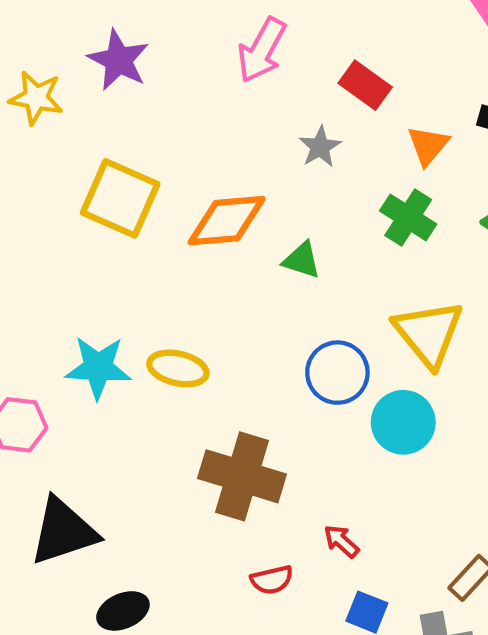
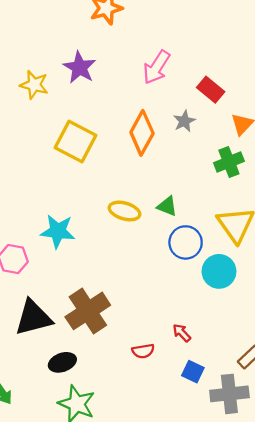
green cross: (408, 217) -> (229, 162), turned 32
orange diamond: (227, 221) -> (142, 133), moved, turned -60
green triangle: (302, 260) -> (167, 206), moved
yellow ellipse: (178, 368) -> (125, 211), moved
brown cross: (242, 476) -> (88, 311), moved, turned 36

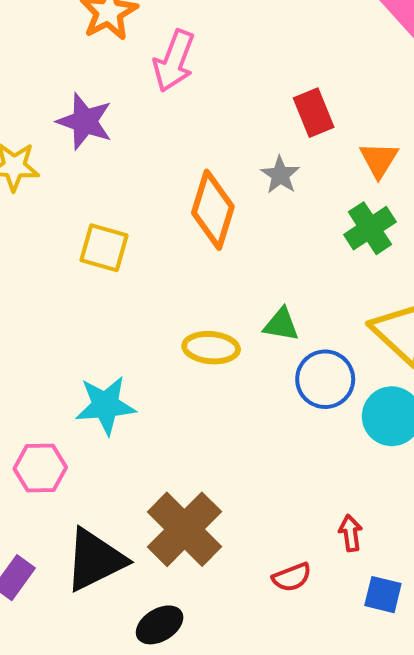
pink arrow: (157, 67) -> (174, 61), moved
red rectangle: (211, 90) -> (314, 113), turned 40
yellow square: (76, 142) -> (104, 248), size x0.7
red arrow: (182, 333) -> (350, 533), turned 48

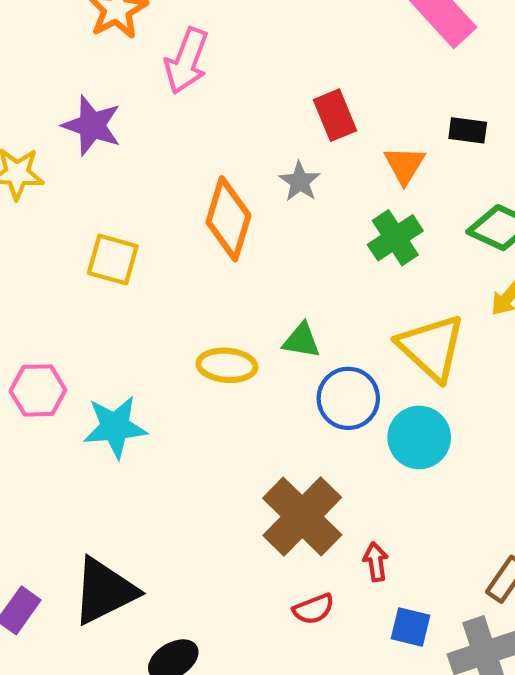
pink hexagon: (40, 468) -> (38, 390), moved
brown cross: (184, 529) -> (302, 516), moved

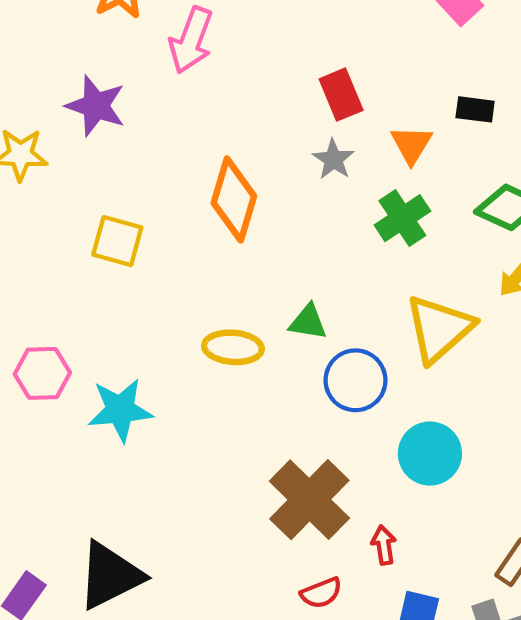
gray star: (300, 181) -> (333, 159), moved
yellow triangle: (431, 347) -> (439, 329), turned 36
cyan circle: (419, 437) -> (430, 454), moved

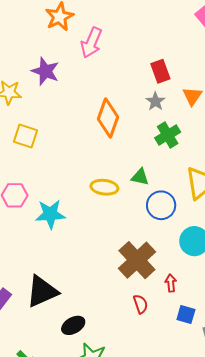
green cross: (402, 218) -> (168, 135), moved
yellow square: (117, 241) -> (26, 136), moved
red semicircle: (321, 593) -> (141, 304), turned -90

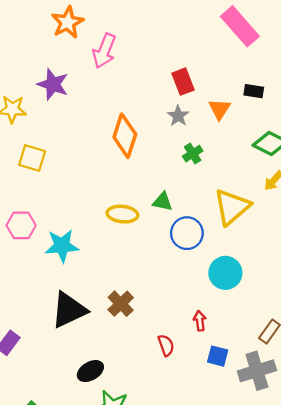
green cross: (168, 135) -> (193, 154), size x0.7
brown cross: (137, 260) -> (121, 304), moved, size x0.6
black triangle: (42, 291) -> (69, 310), moved

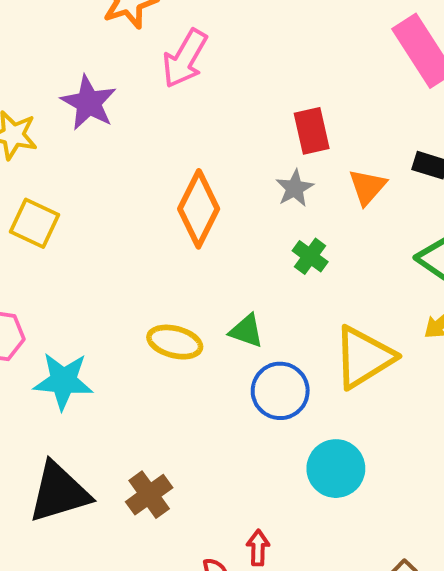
green cross: (193, 154) -> (310, 256), turned -30
red arrow: (200, 321) -> (258, 548), moved

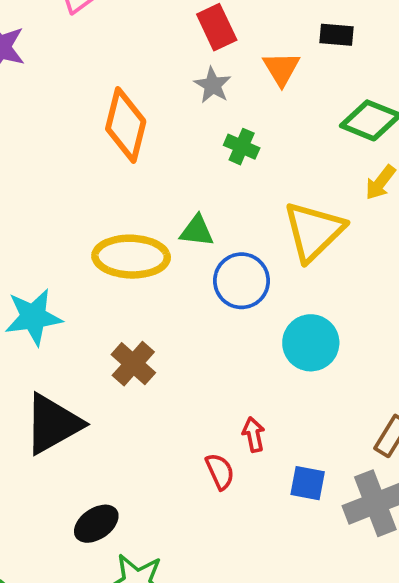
yellow ellipse: (175, 342) -> (131, 257), size x1.4
brown cross: (149, 495) -> (133, 364), moved

